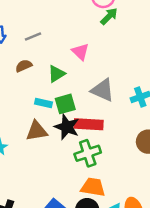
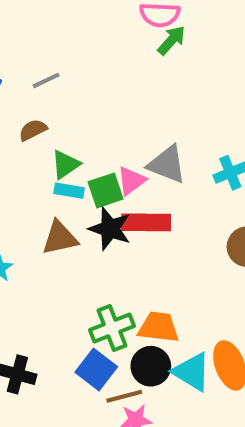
pink triangle: (80, 52) -> (131, 181), moved, turned 42
green triangle: (56, 74) -> (65, 164), moved
green cross: (88, 153) -> (112, 328), moved

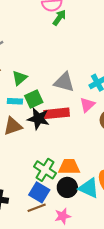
green triangle: (65, 164) -> (20, 78), moved
pink triangle: (131, 181) -> (87, 105), moved
green cross: (112, 328) -> (45, 170), turned -30
brown line: (124, 396) -> (37, 208), moved

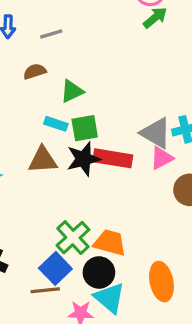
gray triangle: (64, 82) -> (156, 133), moved
black star: (38, 119) -> (83, 159), turned 30
cyan triangle: (89, 188) -> (110, 298), moved

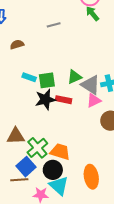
green arrow: (155, 18) -> (92, 14), turned -91
gray line: (51, 34) -> (54, 25), moved
green triangle: (72, 91) -> (74, 77), moved
red rectangle: (113, 158) -> (64, 100), size x0.7
brown triangle: (43, 160) -> (16, 136), moved

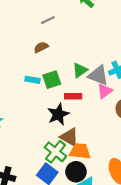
brown semicircle: (17, 45) -> (41, 47), moved
black star: (45, 99) -> (58, 114), moved
brown triangle: (16, 136) -> (69, 137), moved, turned 42

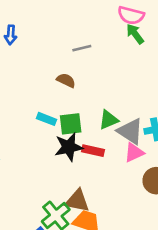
brown semicircle: (41, 47) -> (66, 80), turned 40
black star: (58, 114) -> (69, 147), moved
brown triangle: (69, 137) -> (77, 201), turned -30

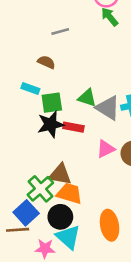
cyan rectangle: (47, 119) -> (30, 89), moved
green triangle: (109, 120) -> (87, 98), turned 42
pink triangle: (134, 153) -> (106, 149), moved

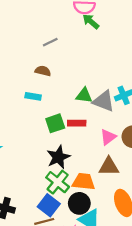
green square: (52, 103) -> (55, 123), moved
black star: (51, 124) -> (58, 157), moved
brown triangle: (60, 174) -> (109, 166), moved

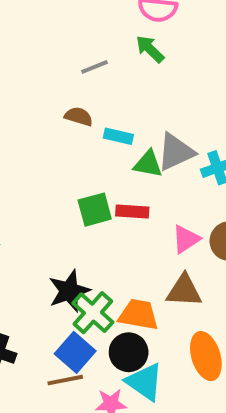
green arrow: (91, 22) -> (150, 49), moved
cyan rectangle: (33, 96) -> (118, 136), moved
gray triangle: (104, 101) -> (176, 152), moved, turned -50
black star: (58, 157) -> (69, 291), moved

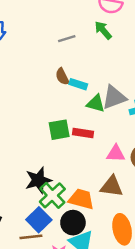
brown semicircle: (79, 116) -> (62, 76), moved, turned -138
pink triangle: (186, 239) -> (116, 154), turned 30

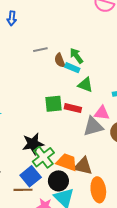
green arrow: (103, 30) -> (76, 56), moved
gray line: (67, 39) -> (40, 50), moved
gray triangle: (114, 97) -> (93, 126), moved
pink triangle: (116, 154) -> (102, 113), moved
brown triangle: (112, 186) -> (83, 166), moved

